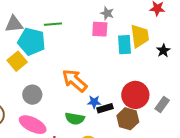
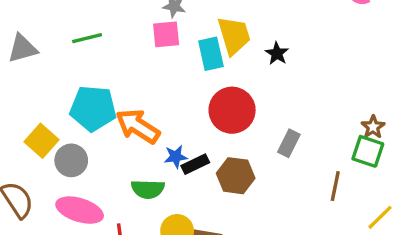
cyan pentagon: (32, 42) -> (93, 108), moved
yellow square: (17, 61) -> (42, 141), moved
red circle: (135, 95) -> (232, 110), moved

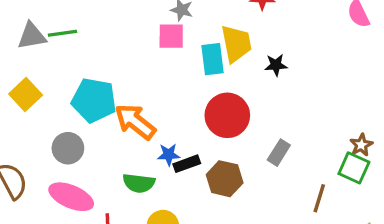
green line: (87, 38) -> (62, 33), moved
black star: (277, 53) -> (276, 65), turned 30
yellow square: (42, 141) -> (26, 94), moved

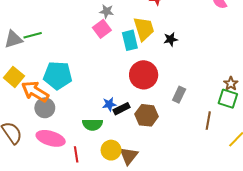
pink square: (171, 36) -> (102, 29), turned -30
orange arrow: (135, 122) -> (35, 92), moved

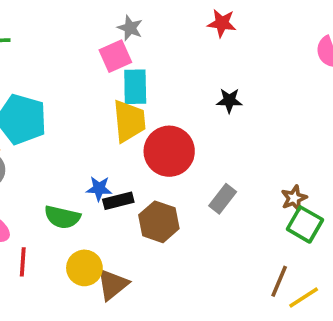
yellow trapezoid: (144, 29) -> (129, 121), moved
cyan rectangle: (130, 40) -> (135, 87), moved
brown star: (231, 84) -> (294, 198), moved
brown line: (208, 121) -> (279, 281), moved

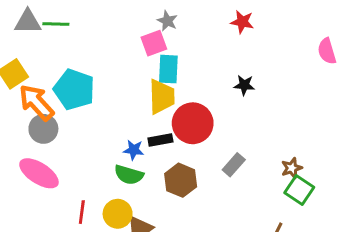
black rectangle: (118, 201) -> (160, 140), moved
green semicircle: (62, 217) -> (129, 175), moved
red line: (23, 262) -> (82, 212), moved

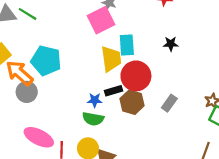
green line: (56, 24) -> (28, 14), turned 36
pink square: (154, 43) -> (101, 20), size x1.4
cyan rectangle: (168, 69) -> (127, 45), moved
pink ellipse: (39, 173) -> (39, 137), moved
brown hexagon: (181, 180) -> (132, 102), moved

